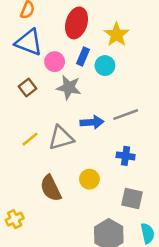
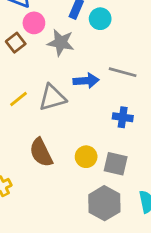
pink circle: (55, 62) -> (34, 23), moved
gray line: (126, 115) -> (123, 72), turned 35
yellow circle: (89, 179) -> (86, 157), moved
gray square: (132, 199) -> (116, 164), moved

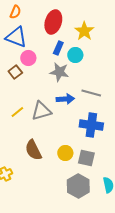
gray star: (61, 43) -> (59, 72), moved
blue cross: (123, 117) -> (91, 125), size x1.6

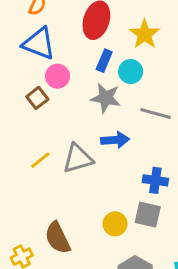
gray line: (91, 93) -> (155, 113), moved
blue cross: (91, 125) -> (155, 180), size x0.7
brown semicircle: (33, 150) -> (58, 238), moved
gray square: (86, 158) -> (148, 215), moved

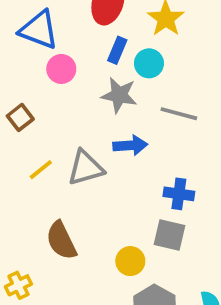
brown square: (37, 98) -> (20, 117), moved
yellow circle: (115, 224) -> (130, 261), moved
brown semicircle: (58, 238) -> (61, 241), moved

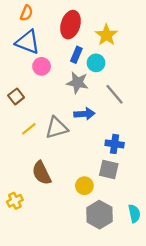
gray line: (179, 114) -> (115, 94), turned 35

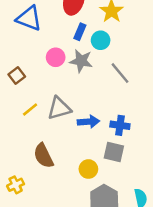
pink circle: (42, 66) -> (56, 57), moved
blue arrow: (84, 114) -> (88, 122), moved

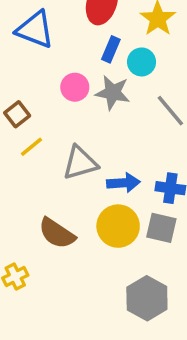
yellow line: (30, 110) -> (32, 147), moved
brown semicircle: (43, 156) -> (57, 233), turned -30
yellow circle: (88, 169) -> (118, 226), moved, size x1.5

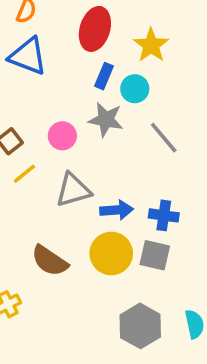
pink circle: (75, 87) -> (62, 136), moved

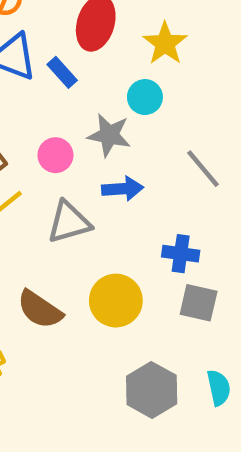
blue rectangle: (104, 76) -> (62, 72), moved, turned -65
gray line: (164, 138) -> (203, 169), moved
blue arrow: (117, 210) -> (123, 189), moved
gray square: (155, 255) -> (199, 303), moved

